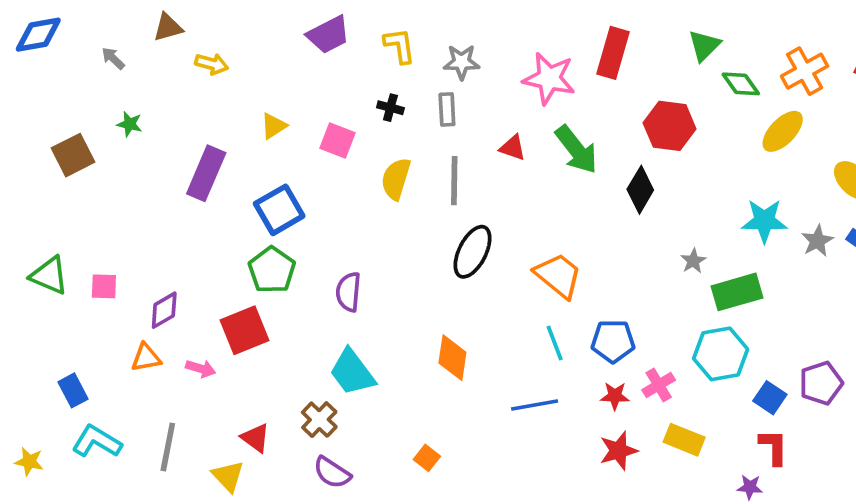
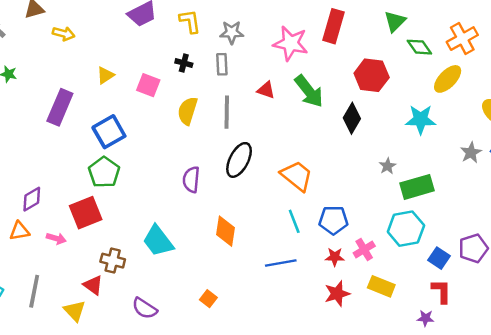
cyan star: (764, 221) -> (421, 119), moved
purple semicircle: (348, 292) -> (191, 180), moved
brown cross: (319, 420) -> (113, 261), moved, turned -30

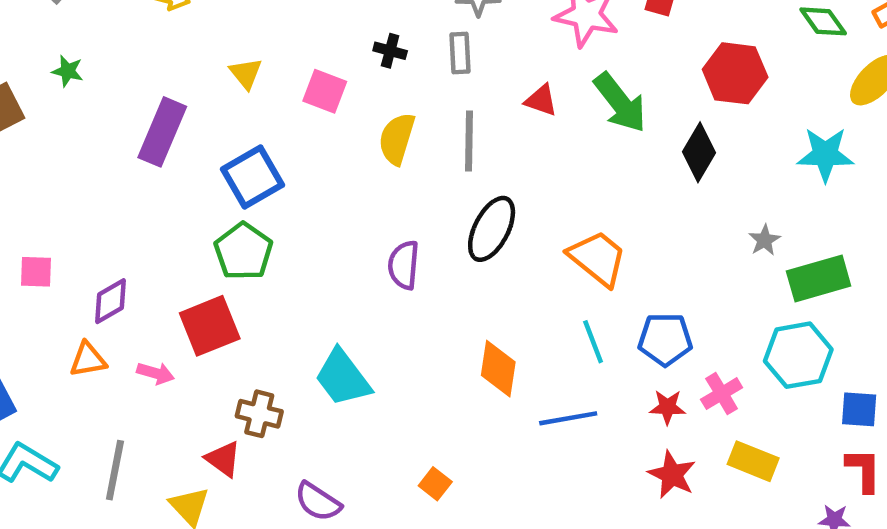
yellow triangle: (105, 75) -> (246, 73), turned -36
orange diamond: (226, 231) -> (498, 369), moved
blue square: (439, 258) -> (859, 409), turned -30
red star: (337, 294) -> (672, 475), turned -30

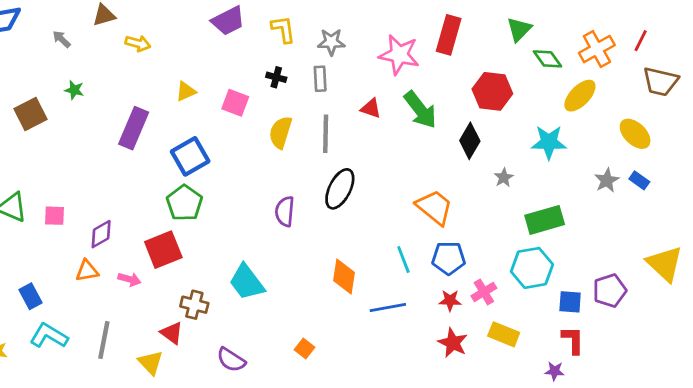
yellow triangle: (246, 73) -> (186, 91), turned 45
gray star: (764, 240) -> (504, 178), moved
orange trapezoid: (598, 258) -> (434, 207), moved

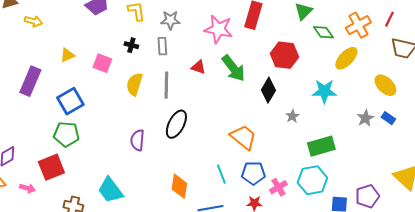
green pentagon: (184, 203) -> (66, 134), turned -30
pink cross: (484, 292) -> (278, 187), moved

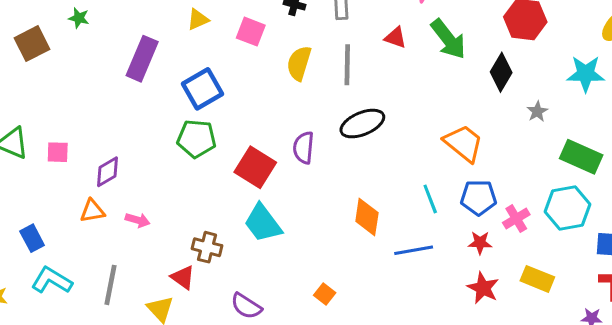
black ellipse: (176, 124) -> (362, 124), turned 40
green rectangle: (321, 146) -> (581, 157), turned 40
red square: (51, 167) -> (255, 167), moved, turned -36

